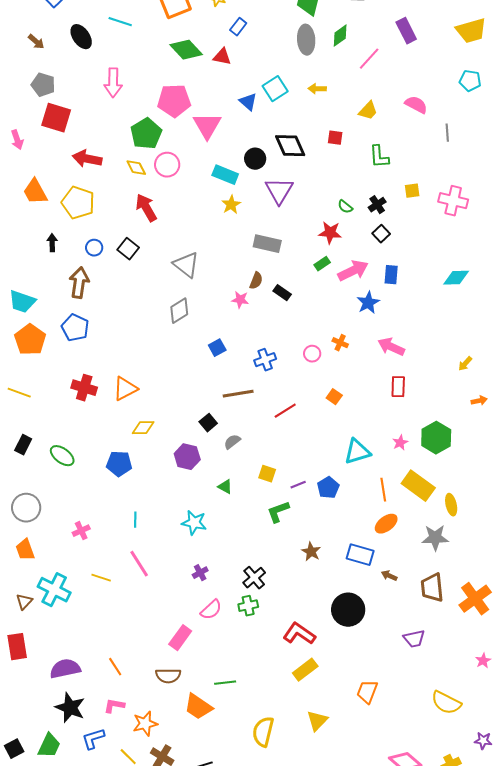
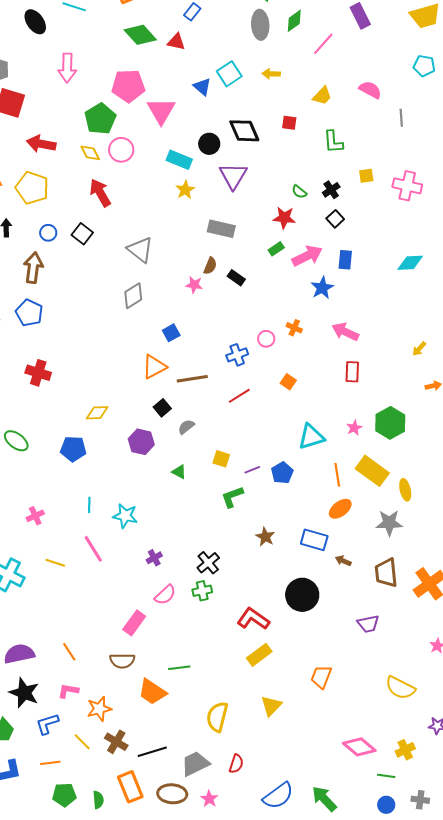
blue cross: (265, 360) -> (237, 355), moved
orange triangle: (125, 389) -> (154, 367), moved
cyan star: (194, 523) -> (125, 516), moved

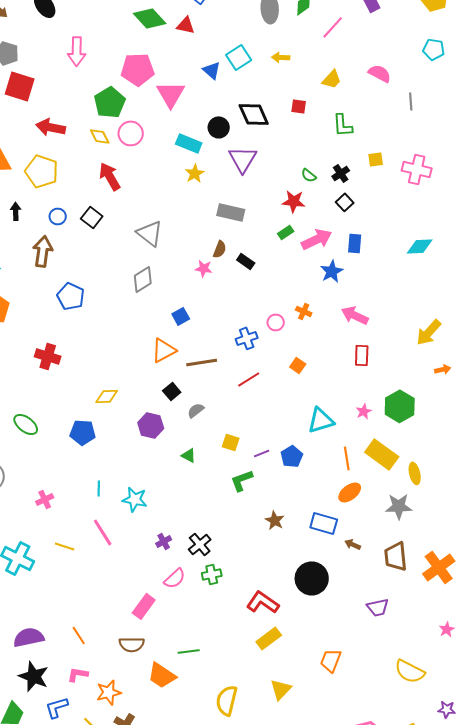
blue pentagon: (29, 313) -> (71, 296), moved
yellow arrow: (419, 349) -> (429, 332), size x1.8
black cross: (208, 563) -> (200, 544), moved

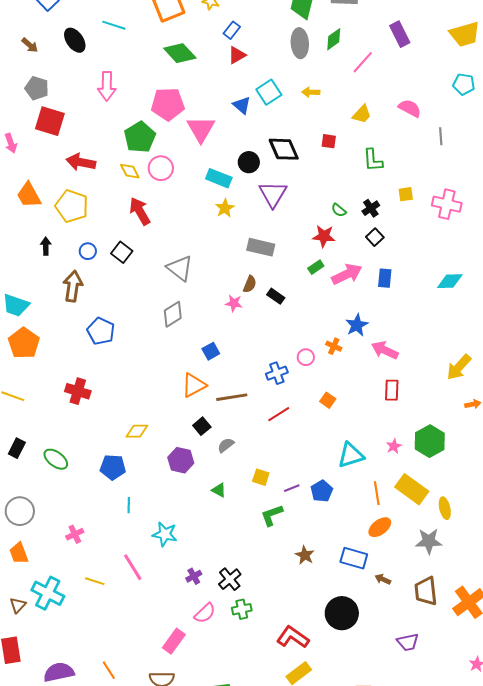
red triangle: (186, 25) -> (237, 55), moved, turned -42
blue star: (332, 271) -> (357, 325), moved
cyan line: (99, 488) -> (129, 505), moved

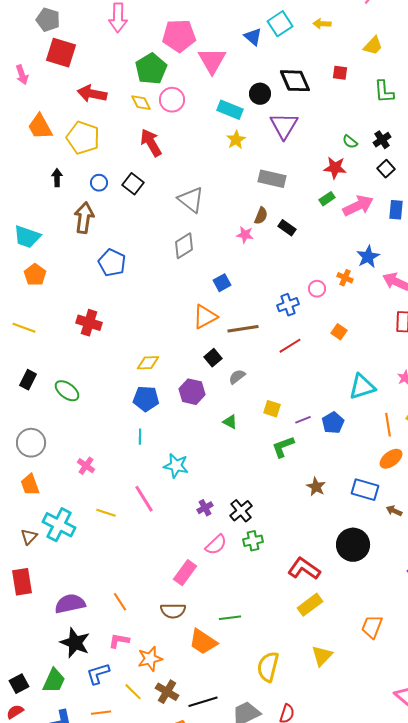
orange pentagon: (24, 343) -> (35, 275), size x0.7
blue pentagon: (113, 467) -> (146, 399), moved
pink cross: (75, 534) -> (86, 466), turned -30

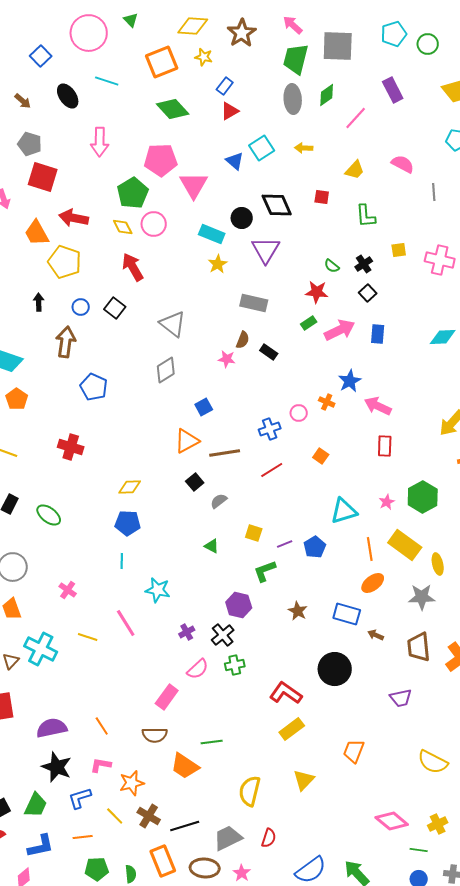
orange trapezoid: (40, 127) -> (37, 233), moved
purple hexagon: (192, 392) -> (239, 605), moved

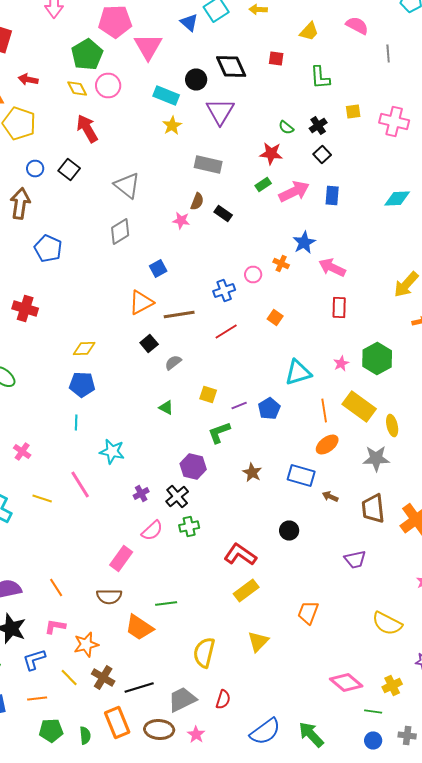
red arrow: (74, 218) -> (28, 80), size x0.7
black circle: (335, 669) -> (289, 530), size x0.6

